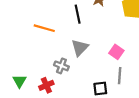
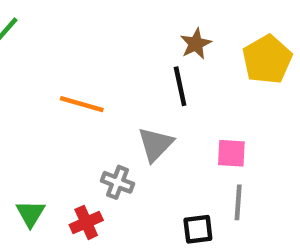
black line: (78, 14) -> (180, 86), moved
pink square: (116, 52) -> (231, 153), turned -32

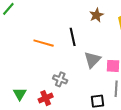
black line: (180, 86) -> (73, 37), moved
gray triangle: (155, 144) -> (92, 60), moved

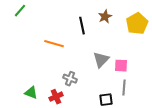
black line: (73, 37) -> (82, 26), moved
green triangle: (20, 94) -> (31, 93), turned -40

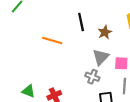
brown star: (105, 17) -> (105, 32), moved
gray cross: (70, 79) -> (92, 77), moved

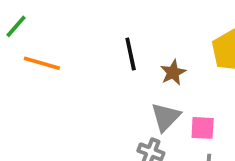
orange line: (52, 41) -> (42, 63), moved

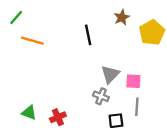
brown star: (173, 73) -> (122, 17), moved

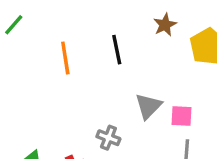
orange line: (32, 41) -> (65, 58), moved, turned 65
gray cross: (101, 96) -> (108, 138), moved

